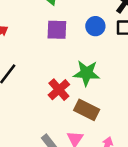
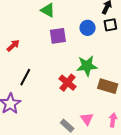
brown rectangle: (87, 110) -> (108, 86), moved

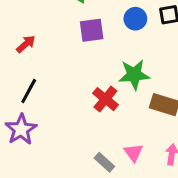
black line: (25, 77) -> (29, 91), moved

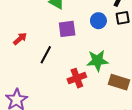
black line: (29, 91) -> (46, 55), moved
red cross: (105, 99) -> (77, 78), turned 30

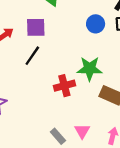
purple square: (67, 29) -> (36, 27), moved

